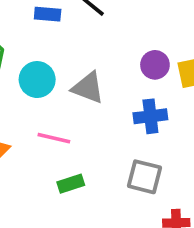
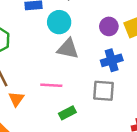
cyan circle: (37, 80) -> (59, 22), moved
gray square: (144, 177) -> (103, 91), moved

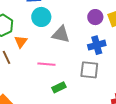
cyan circle: (59, 22) -> (41, 17), moved
orange triangle: (16, 99) -> (21, 42), moved

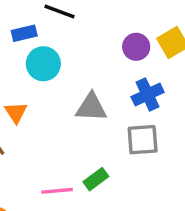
gray triangle: (61, 34) -> (91, 107), moved
pink line: (46, 64) -> (57, 191), moved

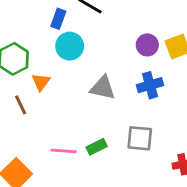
blue rectangle: (24, 33) -> (58, 19), turned -66
gray square: (143, 140) -> (140, 138), moved

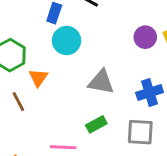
blue cross: (150, 85) -> (150, 92), moved
green rectangle: (97, 147) -> (96, 124), moved

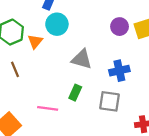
orange triangle: (38, 78) -> (35, 42), moved
green rectangle: (96, 124) -> (75, 93), turned -42

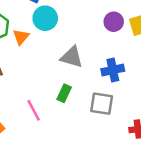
pink line: (48, 108) -> (34, 110), turned 54

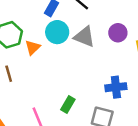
purple circle: (114, 22) -> (118, 33), moved
gray triangle: (72, 57) -> (84, 37), moved

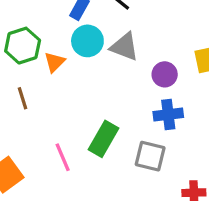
purple circle: (118, 33) -> (165, 74), moved
green rectangle: (68, 104) -> (103, 139), size x1.5

